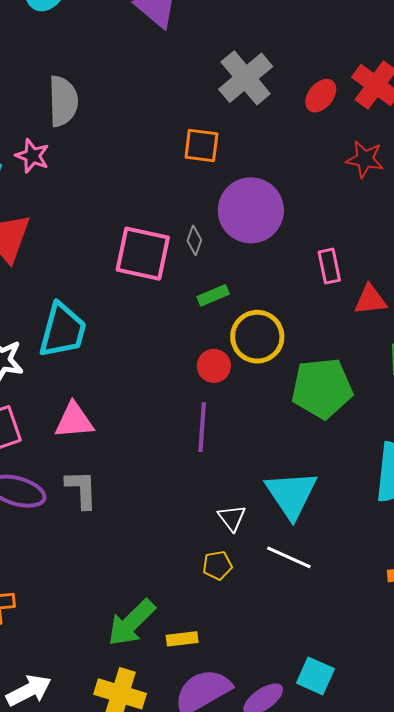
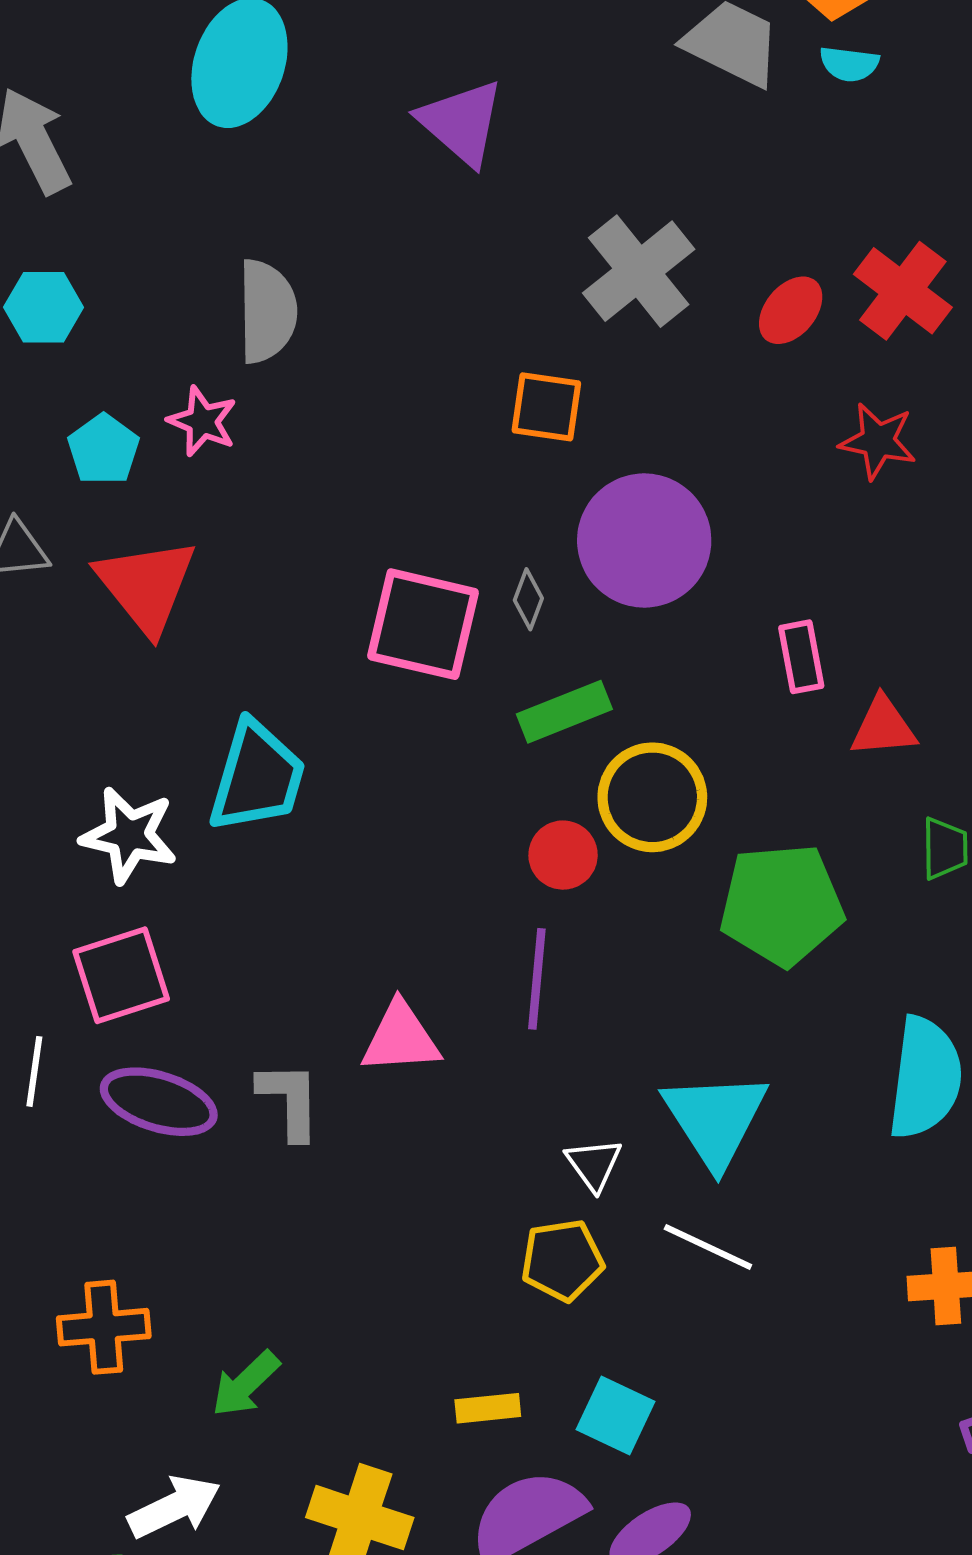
green rectangle: (213, 295) -> (564, 712), size x1.4
pink triangle: (74, 421) -> (401, 1038), moved
yellow pentagon: (217, 565) -> (562, 1260), size x1.4
green arrow: (131, 623) -> (246, 1384), moved, size x0.7
cyan square: (315, 676) -> (616, 1415), moved

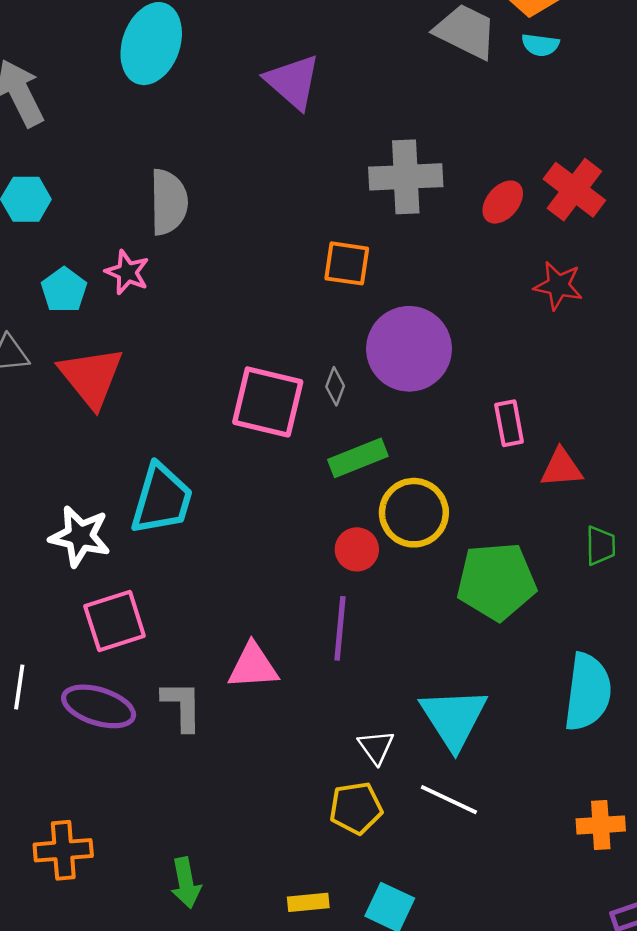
gray cross: (639, 271) -> (406, 177), turned 36
pink square: (121, 975) -> (115, 621), moved
green arrow: (246, 1384) -> (186, 883), moved, turned -57

